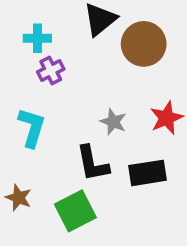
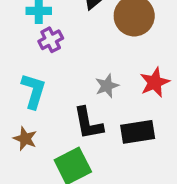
gray star: (113, 122) -> (107, 86), turned 30
brown star: (18, 198) -> (25, 139), moved

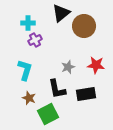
red star: (155, 82) -> (96, 65), turned 30
brown star: (25, 139) -> (29, 98), moved

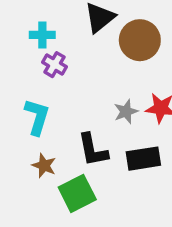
purple cross: (35, 40) -> (54, 65), turned -32
gray star: (68, 67) -> (126, 112), moved

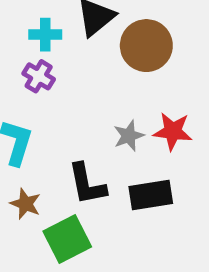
cyan cross: (42, 35) -> (45, 35), moved

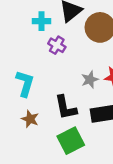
purple cross: (39, 76) -> (57, 45), moved
green square: (67, 239) -> (71, 141), moved

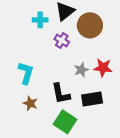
purple cross: (57, 45) -> (62, 41), moved
green square: (71, 141) -> (65, 122), turned -30

